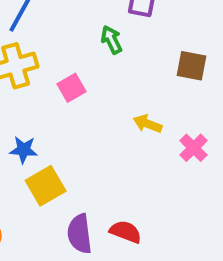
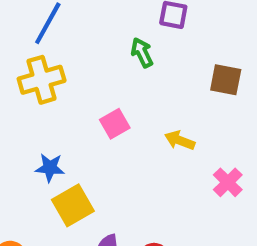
pink square: (72, 88) -> (115, 124), moved
pink cross: (194, 148) -> (228, 182), moved

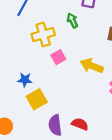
yellow cross: (42, 80) -> (43, 34), moved
yellow arrow: (180, 140) -> (92, 66), size x1.5

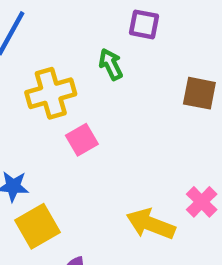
yellow arrow: (92, 66) -> (151, 224), moved

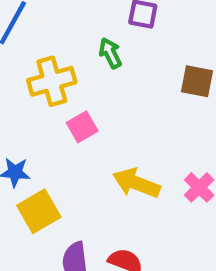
yellow arrow: (151, 224) -> (136, 183), moved

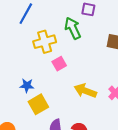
green arrow: (110, 53) -> (73, 28), size x1.5

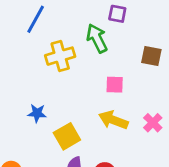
pink square: (59, 64) -> (115, 85), moved, turned 32
yellow square: (38, 104) -> (67, 136), moved

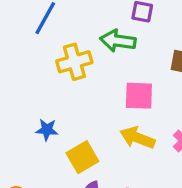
green arrow: (97, 38) -> (118, 41), turned -56
pink square: (115, 85) -> (139, 96), size x1.4

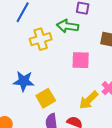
blue star: (47, 130) -> (24, 81), size x1.5
yellow arrow: (137, 138) -> (89, 100), moved, turned -65

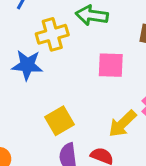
blue star: (24, 81) -> (27, 65), moved

